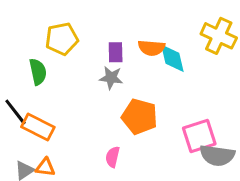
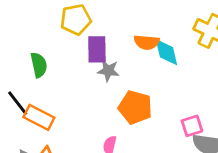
yellow pentagon: (62, 39) -> (76, 20), moved
purple rectangle: (116, 52) -> (97, 49), moved, size x1.4
pink square: (199, 136) -> (192, 126), size x0.7

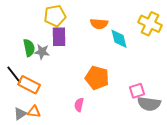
orange semicircle: (147, 42) -> (99, 24), moved
purple rectangle: (97, 49) -> (59, 37), moved
gray star: (108, 71) -> (42, 52), moved

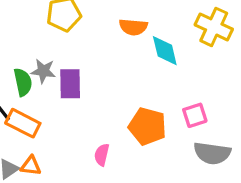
purple rectangle: (59, 37) -> (70, 84), moved
green semicircle: (29, 48) -> (23, 82), moved
orange pentagon: (97, 78) -> (147, 126), moved
pink square: (137, 91) -> (195, 115), moved

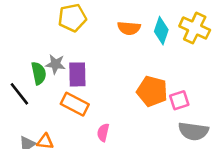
cyan diamond: (165, 51) -> (161, 31), moved, turned 32
orange rectangle: (23, 123) -> (75, 104), moved
orange pentagon: (147, 126) -> (152, 91), moved

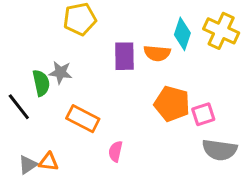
orange semicircle: (129, 28) -> (157, 53), moved
purple rectangle: (77, 74) -> (124, 56), moved

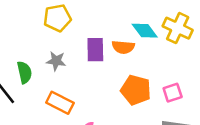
cyan diamond: (182, 34) -> (145, 31), turned -56
gray star: (60, 73) -> (56, 61), moved
pink square: (203, 114) -> (173, 93), moved

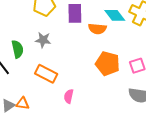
purple rectangle: (95, 50) -> (75, 13), moved

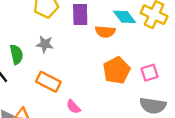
orange pentagon: (108, 64) -> (117, 70), turned 30
pink semicircle: (69, 96) -> (73, 107), turned -56

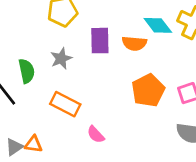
purple rectangle: (80, 15) -> (100, 41), moved
gray star: (45, 44) -> (61, 59), turned -30

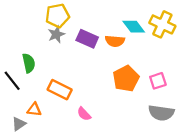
purple rectangle: (100, 41) -> (87, 39), turned -65
gray star: (61, 59) -> (56, 34), moved
orange triangle: (34, 144) -> (34, 110), moved

